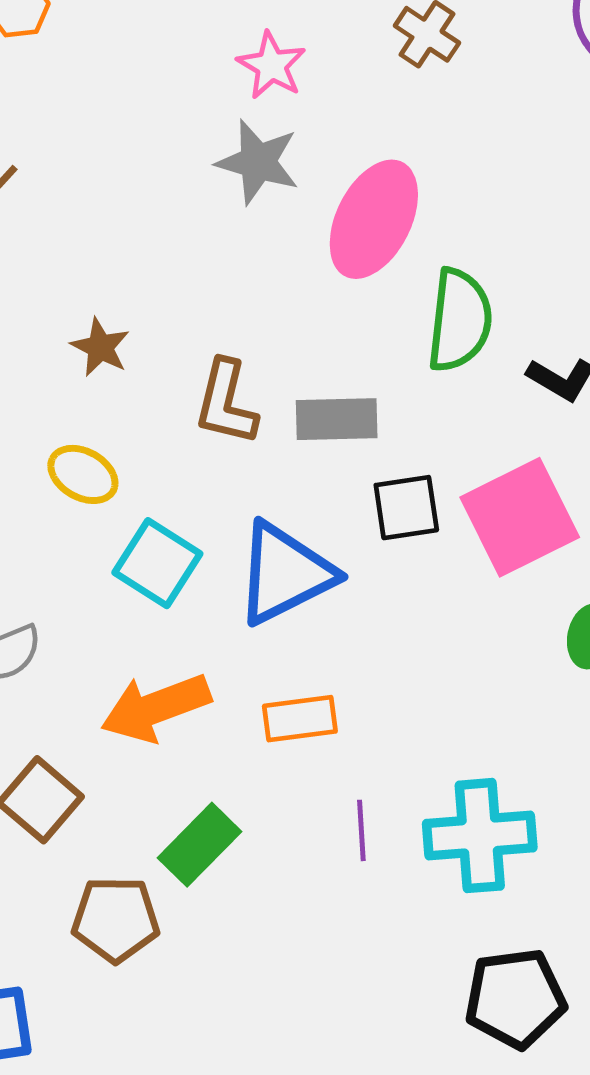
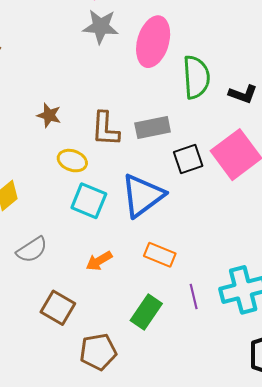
yellow ellipse: (83, 474) -> (72, 161), moved
orange arrow: (156, 708) -> (99, 261), size x0.6
orange rectangle: (300, 719) -> (160, 255), turned 40
green rectangle: (200, 845) -> (146, 312), moved

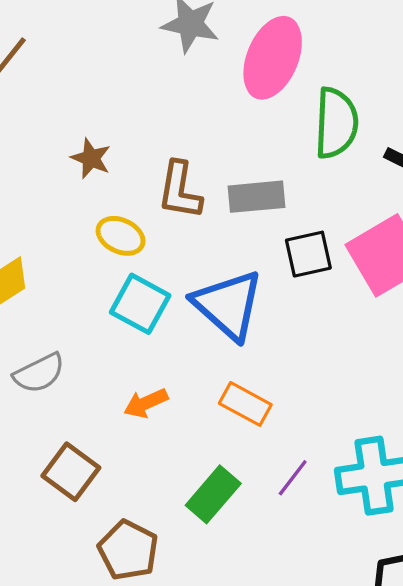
blue triangle: (143, 195) -> (228, 305), turned -48
purple line: (194, 297) -> (293, 478), turned 45
brown pentagon: (98, 352) -> (128, 550), turned 30

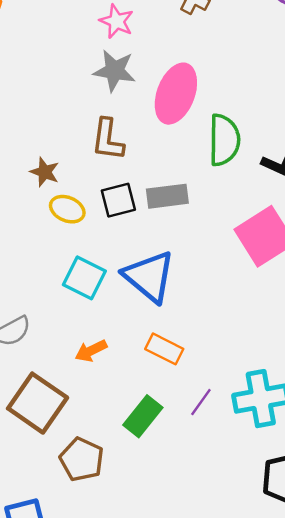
brown L-shape: (180, 190) -> (108, 140), moved
yellow ellipse: (121, 236) -> (67, 209), moved
black square: (308, 254) -> (118, 200), moved
brown square: (71, 472) -> (38, 403), size x1.4

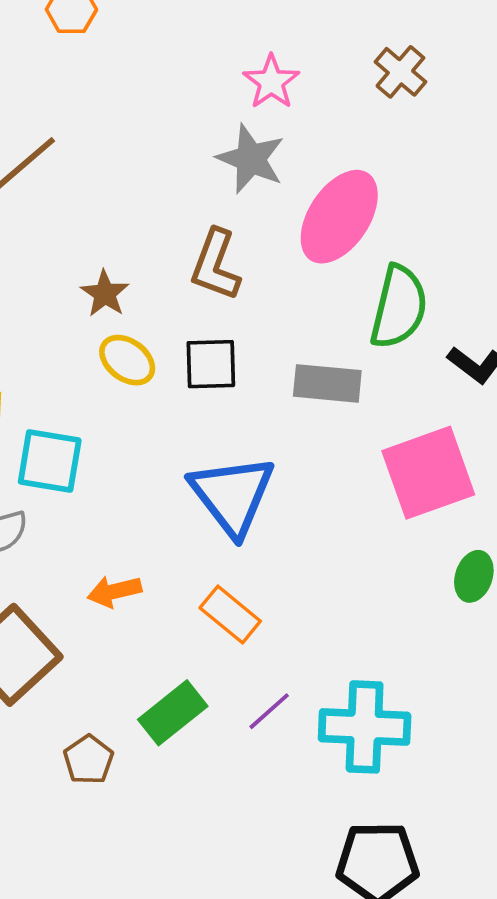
gray rectangle: (167, 196) -> (327, 383), moved
cyan square: (84, 278) -> (50, 461), moved, turned -30
brown pentagon: (82, 459) -> (88, 760), moved, size x0.7

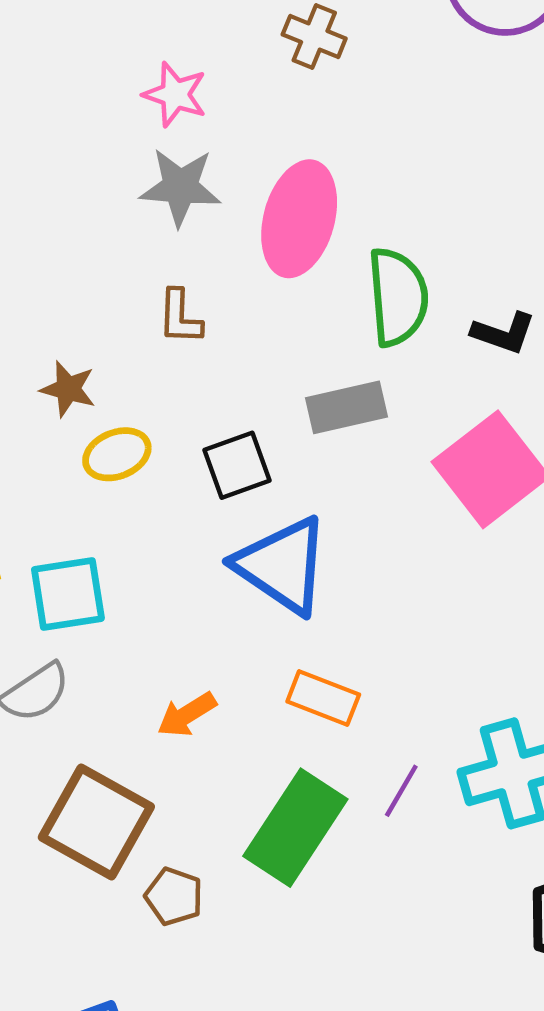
brown L-shape: (216, 265) -> (180, 317), size x0.7
yellow ellipse: (127, 360) -> (117, 454), turned -40
black square: (211, 364) -> (237, 465), moved
green rectangle: (173, 713) -> (295, 828), size x1.4
brown pentagon: (88, 760) -> (174, 897), moved

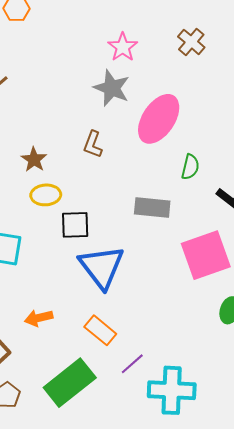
green semicircle: (398, 297) -> (190, 167), size x0.6
black square: (237, 465) -> (75, 225), moved
purple line: (401, 791) -> (132, 364), moved

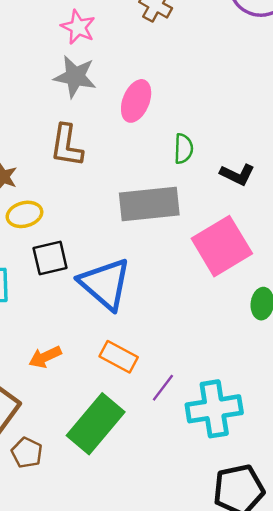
pink ellipse: (159, 119) -> (136, 101), size x0.7
brown L-shape: (93, 144) -> (67, 146), size x1.4
gray rectangle: (152, 208) -> (149, 204), size x1.4
black square: (75, 225) -> (50, 258), moved

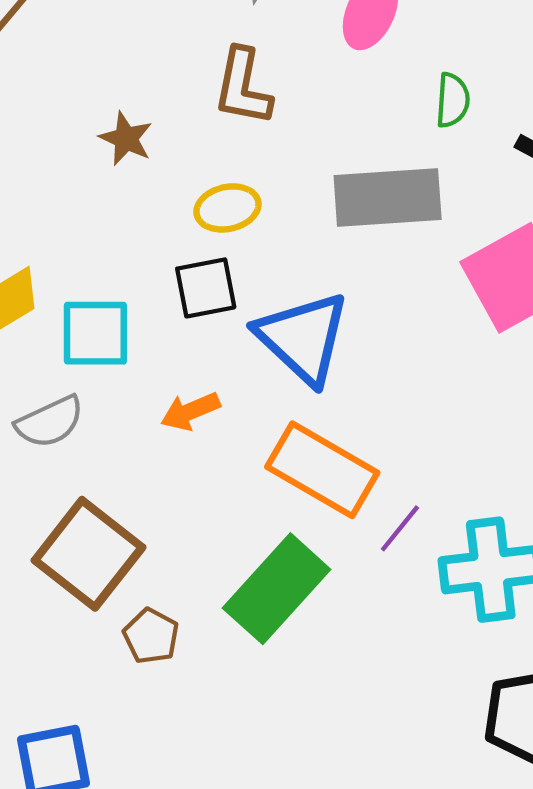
yellow ellipse: (24, 214) -> (227, 208), moved
orange arrow: (45, 357) -> (190, 411), moved
orange rectangle: (119, 357) -> (322, 470), size x1.6

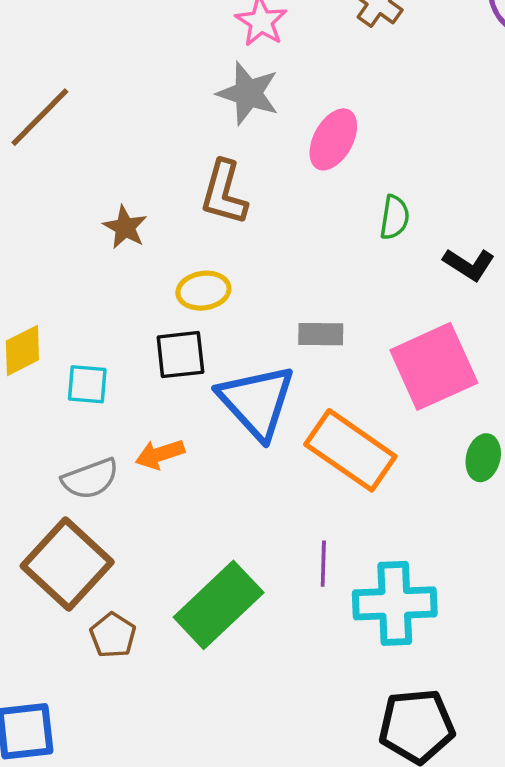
gray rectangle: (388, 197) -> (321, 334), moved, size x0.5
cyan square: (95, 333) -> (87, 384), size x0.7
gray semicircle: (50, 422) -> (90, 479), moved
orange rectangle: (322, 470) -> (350, 450), moved
purple line: (400, 528) -> (323, 564), turned -42

